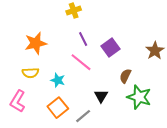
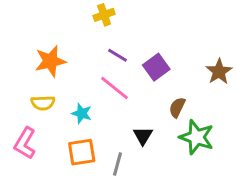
purple line: (83, 39) -> (117, 55), turned -32
orange square: (58, 108) -> (82, 152), turned 30
gray line: (83, 116) -> (117, 164), turned -35

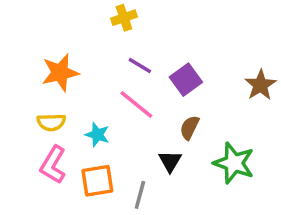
brown semicircle: (177, 107) -> (190, 128), moved
pink L-shape: (25, 143) -> (53, 165), moved

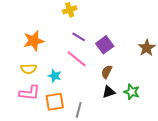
black triangle: (170, 161) -> (109, 92), moved, turned 40
green star: (234, 163) -> (132, 92), size x0.7
pink L-shape: (53, 165) -> (30, 93), turned -115

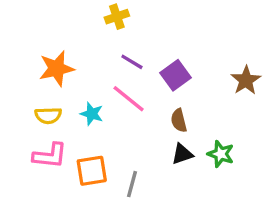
brown semicircle: (107, 72) -> (179, 120), turned -40
cyan star: (55, 76) -> (92, 114), moved

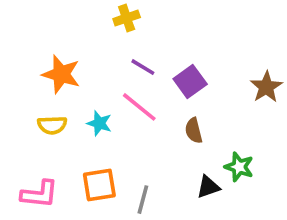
orange star: (57, 69) -> (61, 74), turned 30
black triangle: (182, 154) -> (208, 187), moved
pink L-shape: (50, 156) -> (39, 194), moved

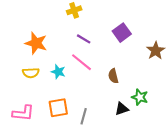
purple square: (190, 82) -> (122, 33), moved

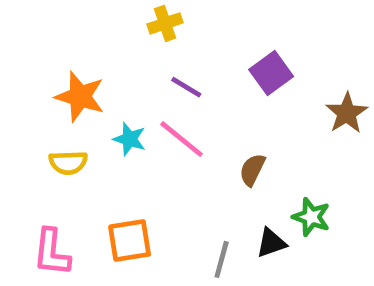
cyan star: (58, 72) -> (130, 139), moved
brown semicircle: (113, 76) -> (252, 170), turned 40
pink L-shape: (23, 113) -> (52, 252), turned 90
gray line: (84, 116) -> (222, 259), moved

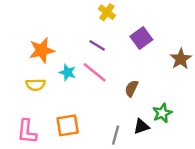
yellow cross: (165, 23) -> (107, 12), moved, turned -35
orange star: (80, 97) -> (42, 50), turned -30
green star: (311, 217) -> (162, 113), turned 30

